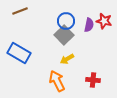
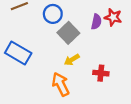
blue circle: (66, 21) -> (53, 14), moved
red cross: (93, 80) -> (101, 73), moved

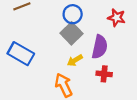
blue circle: (53, 14) -> (73, 14), moved
purple semicircle: (96, 22) -> (100, 47), moved, size x1.5

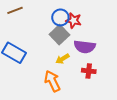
red star: (117, 18) -> (74, 20), moved
purple semicircle: (100, 47) -> (85, 47), turned 85

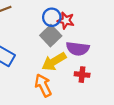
yellow arrow: (62, 59) -> (54, 62), size x1.6

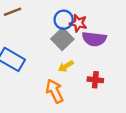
purple semicircle: (78, 49) -> (94, 39), moved
yellow arrow: (54, 62) -> (66, 66), size x0.6

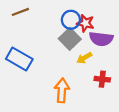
yellow arrow: (66, 66) -> (84, 58), moved
orange arrow: (55, 91) -> (62, 90), turned 30

